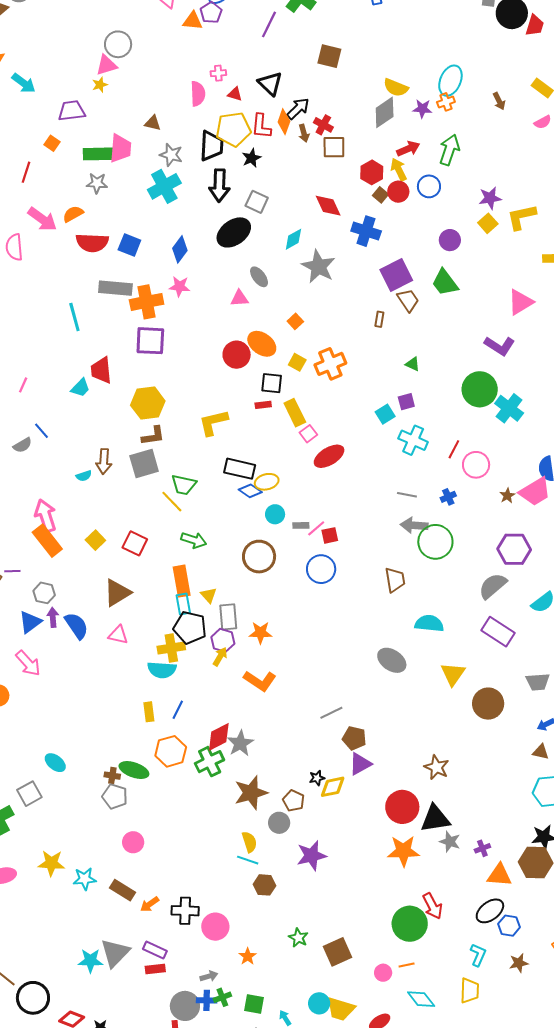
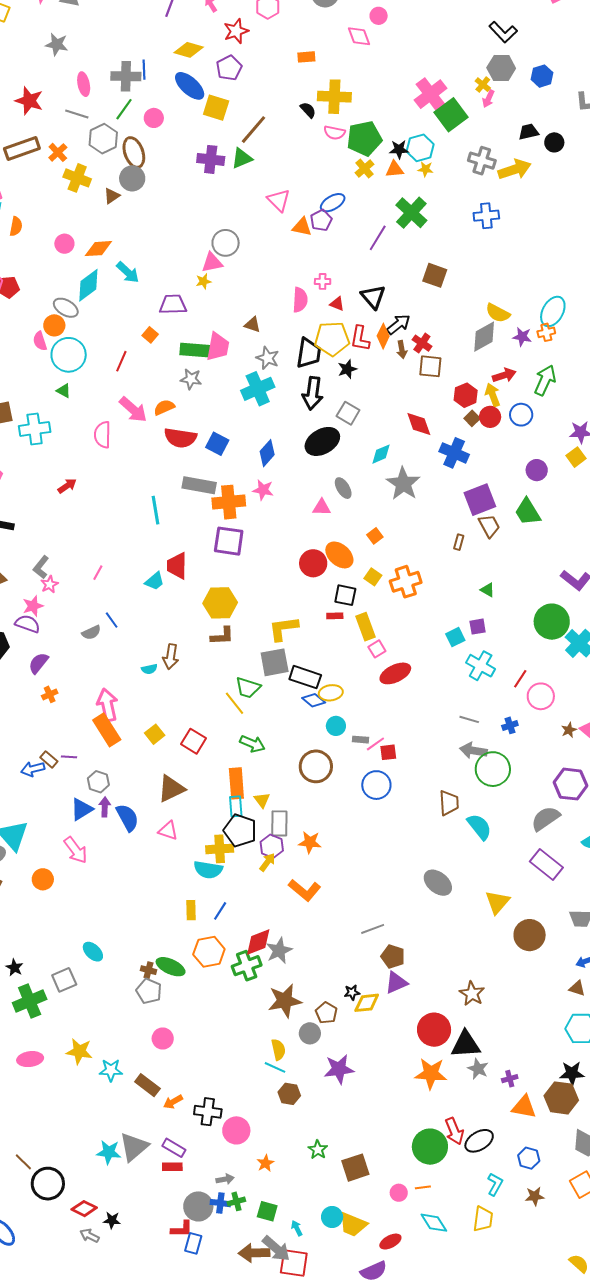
gray square: (144, 463) -> (275, 662), moved
cyan semicircle: (429, 624) -> (479, 827), moved, turned 40
black ellipse: (490, 911) -> (479, 1141), moved

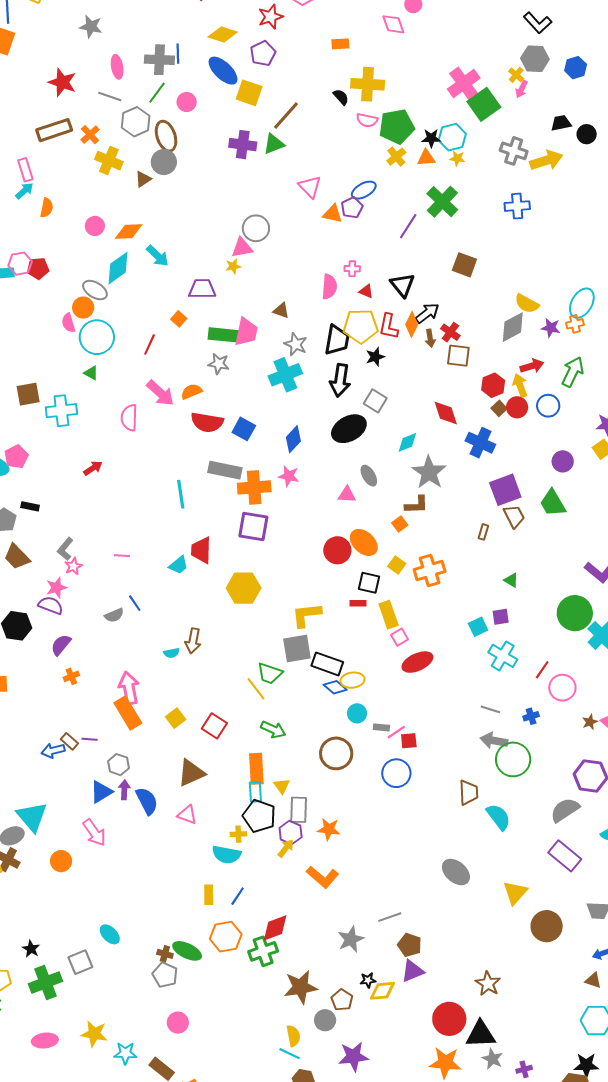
pink line: (98, 573) -> (122, 556), turned 63
brown L-shape: (222, 636) -> (417, 505), moved
yellow cross: (220, 849) -> (238, 834), size x0.6
gray star: (279, 951) -> (351, 939), moved

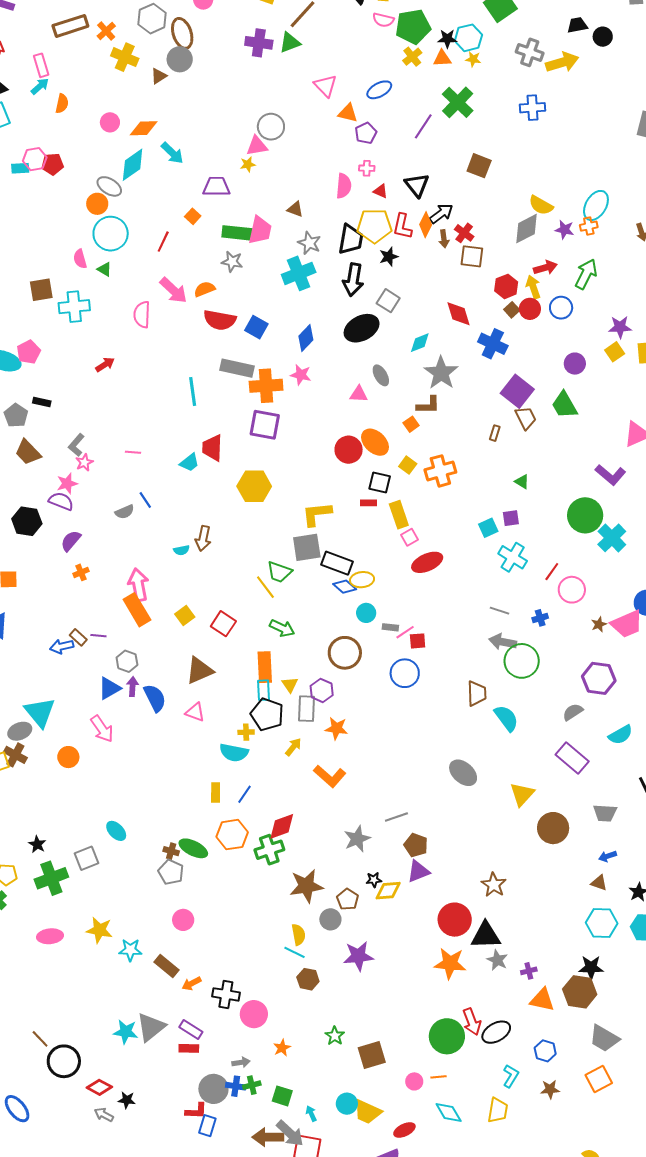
purple pentagon: (352, 208) -> (366, 133), moved
pink semicircle: (68, 323) -> (80, 259), moved
purple square: (505, 490) -> (517, 391), turned -32
gray semicircle: (565, 810) -> (573, 712), size x0.7
purple hexagon: (291, 832) -> (322, 690), moved

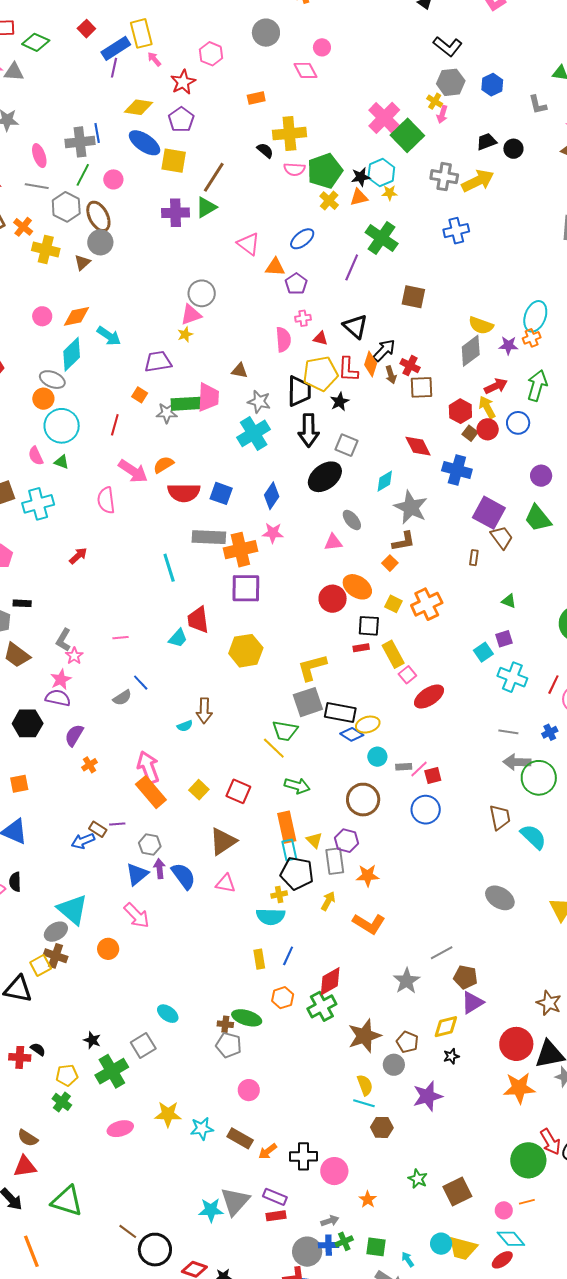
gray star: (232, 262) -> (167, 413), moved
orange hexagon: (232, 835) -> (283, 998), size x0.7
black star: (374, 880) -> (451, 1056), moved
cyan diamond: (449, 1112) -> (511, 1239), moved

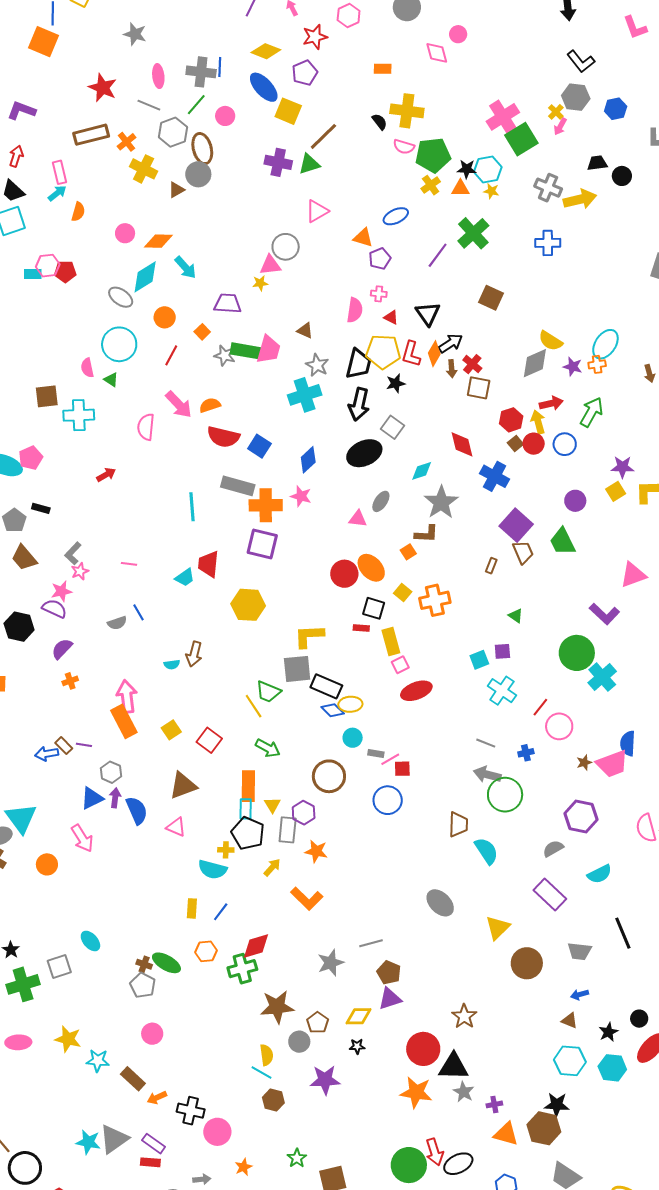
pink triangle: (248, 244) -> (317, 211), moved, turned 40
orange circle: (43, 399) -> (165, 317), moved
gray ellipse: (352, 520) -> (381, 501), turned 60

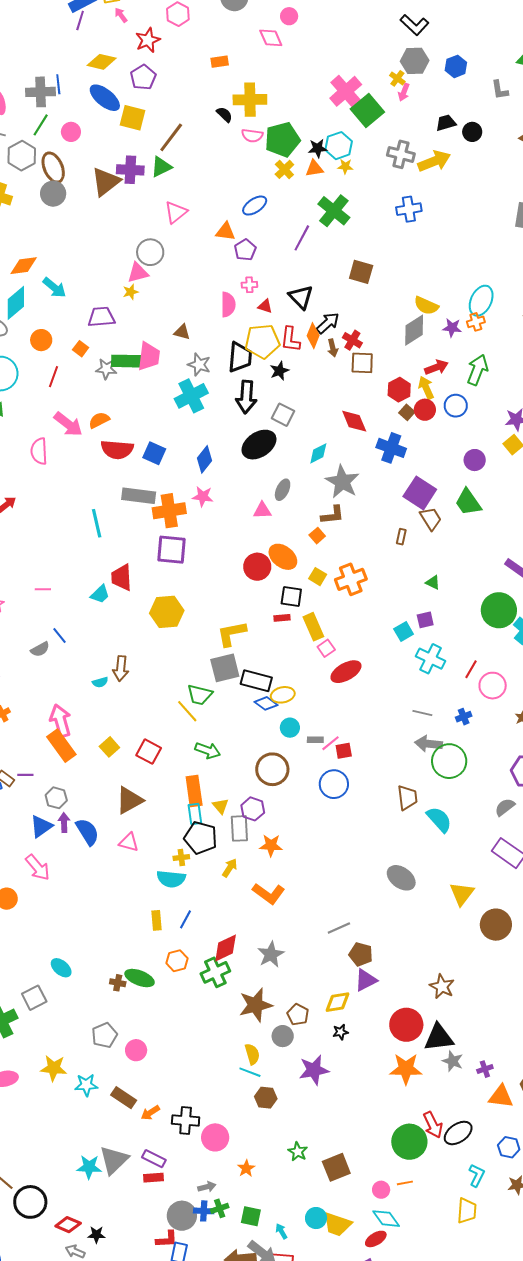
brown triangle: (176, 190) -> (106, 182), moved, size x1.8
gray star: (331, 963) -> (271, 954), moved
gray pentagon: (143, 985) -> (105, 1035), moved, turned 30

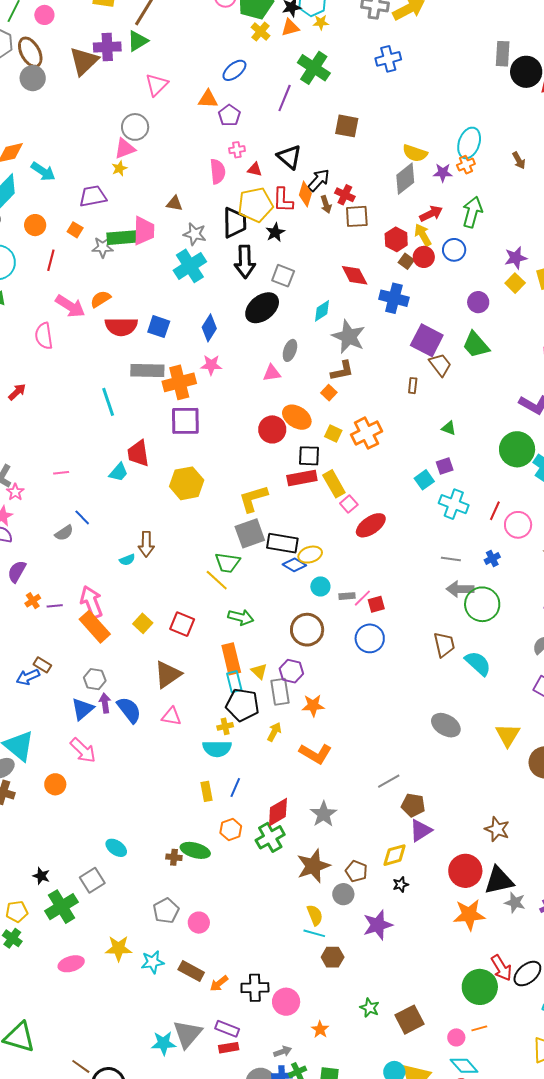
red rectangle: (282, 618) -> (302, 478), size x1.8
purple line: (25, 775) -> (55, 606), moved

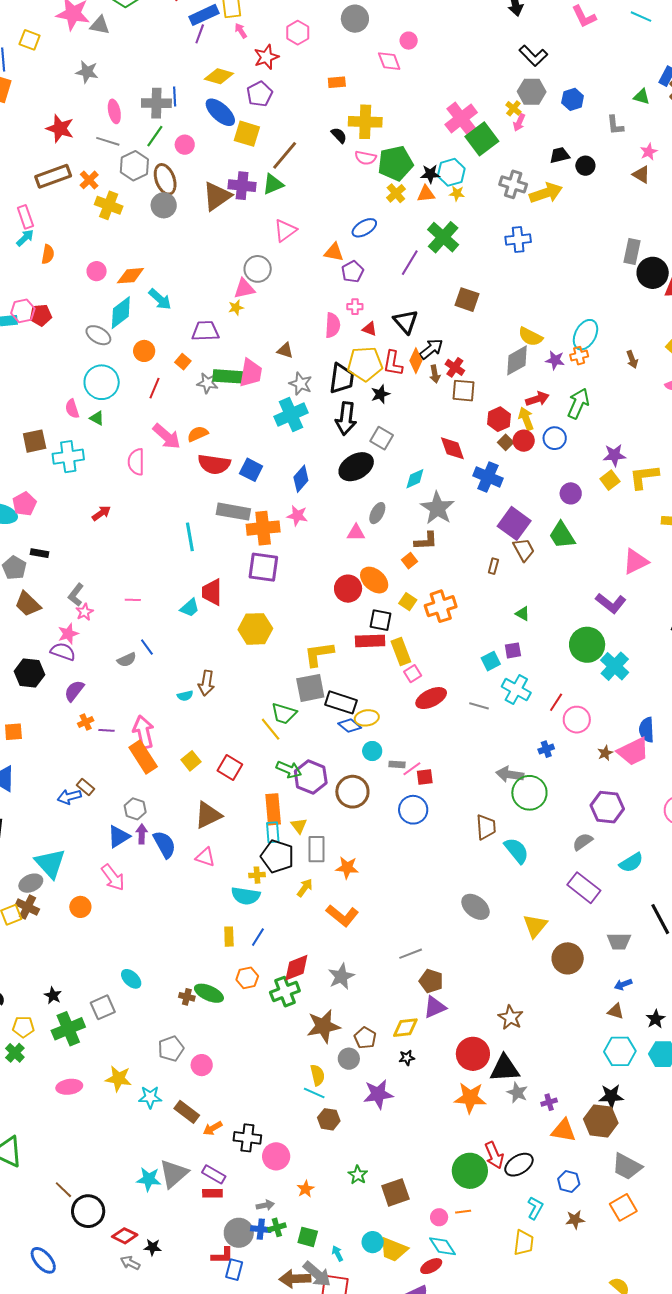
gray line: (451, 559) -> (479, 706), moved
purple hexagon: (291, 671) -> (311, 777), moved, size x1.4

